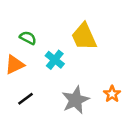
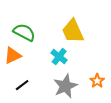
green semicircle: (28, 38) -> (24, 32), size x1.5
cyan cross: (55, 60) -> (59, 57), moved

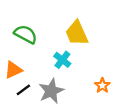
orange triangle: (13, 56) -> (13, 70), moved
gray star: (65, 86) -> (51, 91), moved

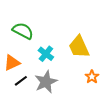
yellow trapezoid: (77, 33) -> (79, 47), moved
cyan cross: (62, 60) -> (46, 54), moved

